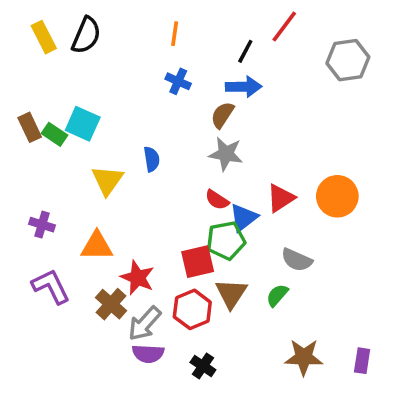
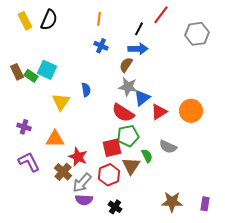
red semicircle: (217, 200) -> (123, 113), size x1.6
blue triangle: (244, 217) -> (142, 98), moved
green semicircle: (277, 295) -> (147, 156), moved, turned 112

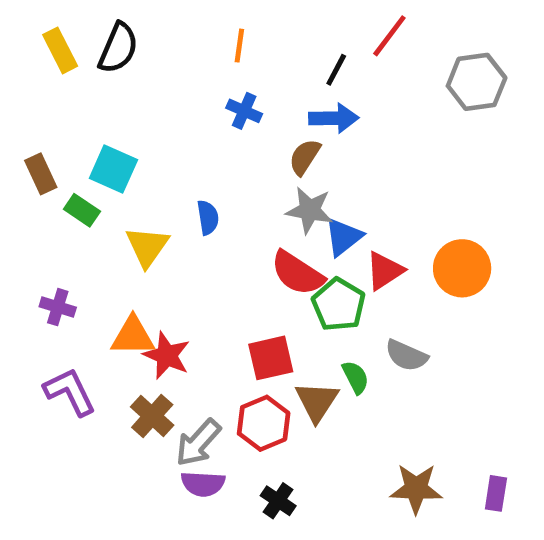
green rectangle: (31, 76) -> (82, 210), moved
green pentagon: (128, 136) -> (339, 305), moved, turned -30
red star: (78, 157) -> (167, 355), moved

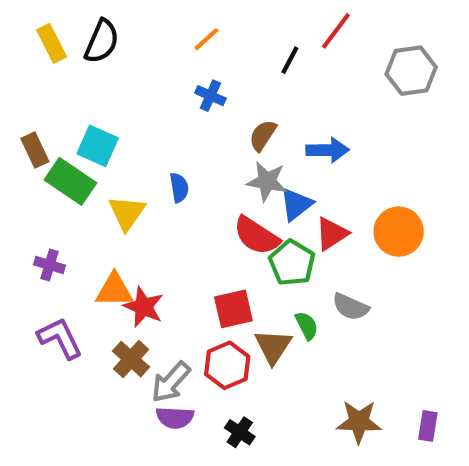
orange line: (239, 46) -> (206, 39), turned 40
blue arrow: (334, 118) -> (328, 150), moved
green rectangle: (82, 210) -> (70, 181), size x1.6

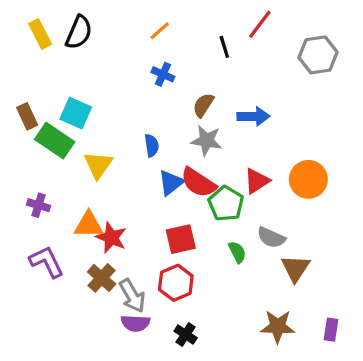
black line: (290, 60) -> (224, 47), turned -45
blue semicircle: (179, 188) -> (152, 145), moved
blue triangle: (296, 204) -> (171, 183), moved
brown triangle: (273, 347) -> (295, 268), moved
gray arrow: (171, 382) -> (132, 296), turned -72

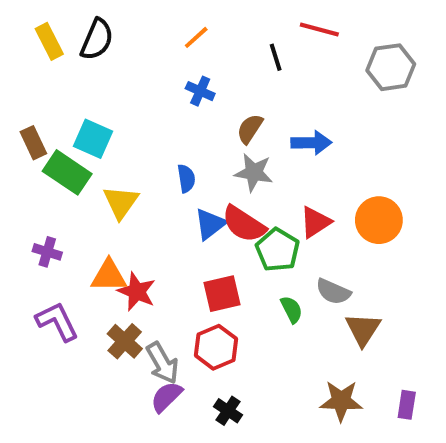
red line: (260, 24) -> (319, 29), turned 68
purple semicircle: (135, 323) -> (166, 397), turned 132

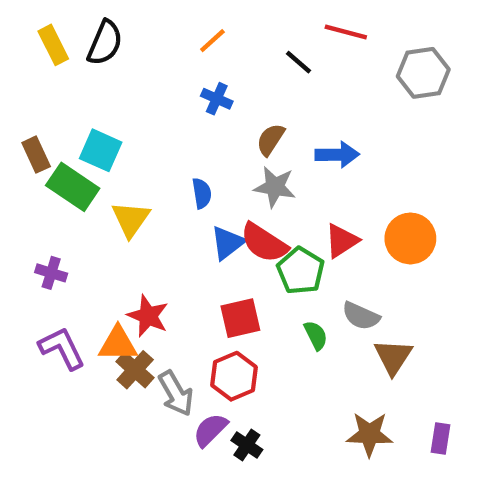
black line: (276, 57) -> (299, 62), turned -32
orange triangle: (109, 276) -> (118, 344), moved
purple semicircle: (166, 397) -> (210, 430), moved

